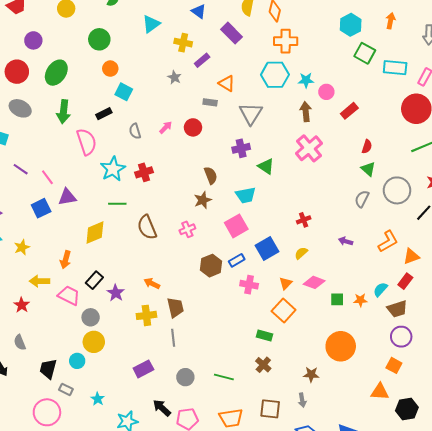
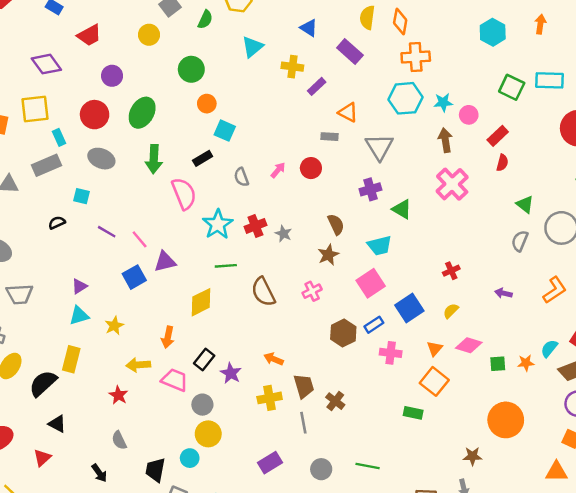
green square: (365, 53) -> (512, 87), moved
gray star: (174, 77) -> (283, 234), moved
red semicircle: (367, 147) -> (502, 163), moved
brown cross: (263, 365) -> (335, 401), moved

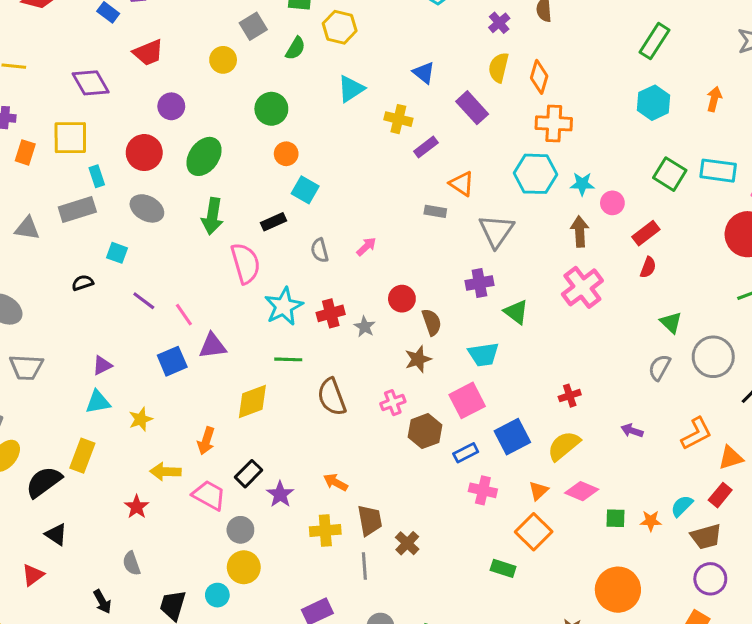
red circle: (311, 168) -> (402, 299), moved
yellow semicircle: (451, 311) -> (564, 446), size x1.6
brown hexagon: (343, 333) -> (425, 431), moved

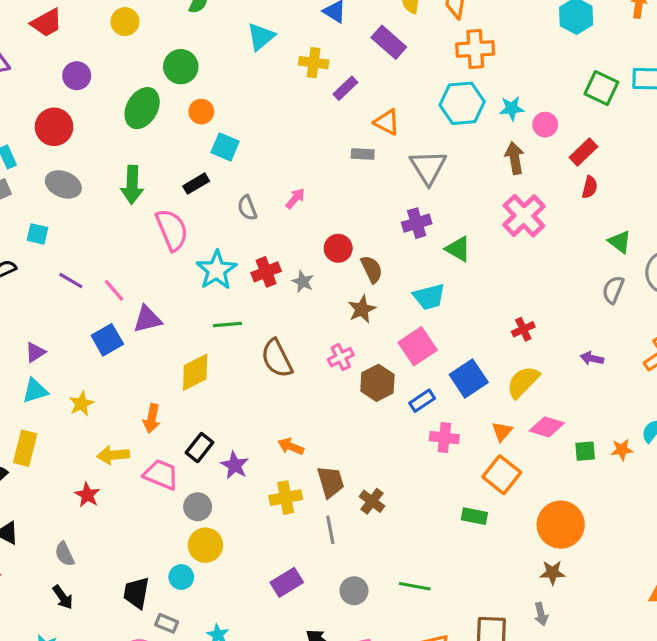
green ellipse: (204, 156) -> (142, 108), moved
gray semicircle: (131, 563) -> (65, 554), moved
orange circle: (618, 590) -> (561, 525), moved

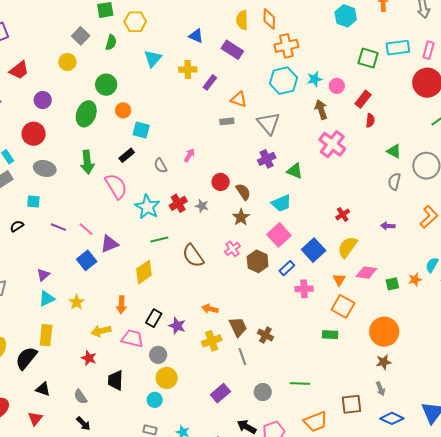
black trapezoid: (136, 593) -> (115, 380), moved

